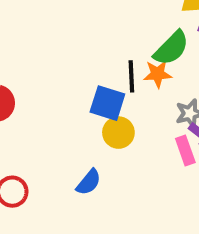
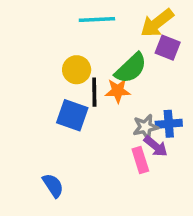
yellow circle: (118, 133) -> (77, 70), moved
blue semicircle: (89, 182) -> (53, 185), turned -75

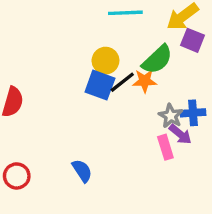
black line: (94, 92) -> (122, 82), turned 52
blue square: (72, 115) -> (100, 85), moved
gray star: (145, 127) -> (171, 116), turned -30

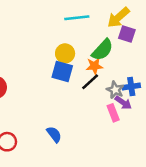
black line: (122, 82) -> (90, 82), moved

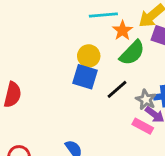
orange star: (94, 66) -> (123, 31), moved, turned -30
pink rectangle: (113, 113) -> (143, 126), turned -42

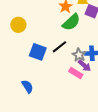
yellow circle: (89, 56) -> (18, 25), moved
blue square: (85, 77) -> (38, 52), moved

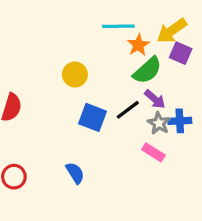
yellow circle: (18, 25) -> (75, 75), moved
purple arrow: (84, 66) -> (155, 99), moved

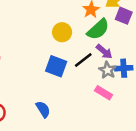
yellow circle: (75, 75) -> (62, 32), moved

